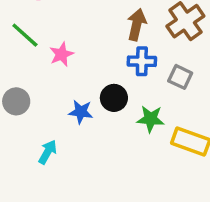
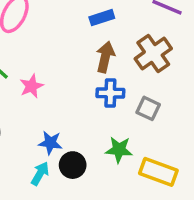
black circle: (114, 98) -> (73, 165), moved
cyan arrow: (48, 152) -> (40, 174), moved

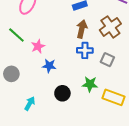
blue star: (50, 143) -> (49, 66), moved
cyan arrow: (40, 174) -> (30, 103), moved

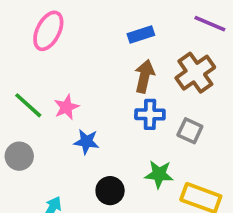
green line: (16, 35) -> (28, 105), moved

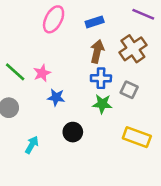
pink ellipse: (48, 31) -> (54, 19), moved
green star: (159, 174) -> (102, 104), moved

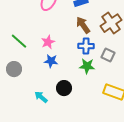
brown arrow: (97, 51) -> (83, 25), turned -48
pink star: (42, 73) -> (48, 42), moved
cyan arrow: (32, 145) -> (41, 97), moved, turned -80

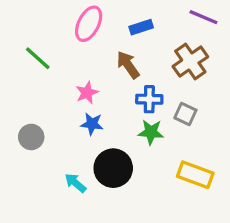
brown arrow: (83, 25) -> (128, 65), moved
green line: (19, 41) -> (38, 58), moved
black circle: (64, 88) -> (113, 168), size x1.5

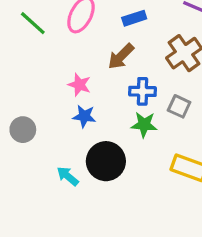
green line: (38, 58) -> (33, 23), moved
brown arrow: (128, 65) -> (121, 56), turned -100
pink star: (87, 93) -> (79, 85), turned -30

